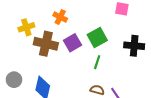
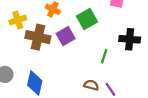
green square: (97, 38) -> (87, 19), moved
green line: (97, 62) -> (104, 56), moved

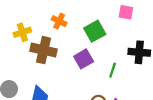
purple square: (66, 36) -> (84, 59), moved

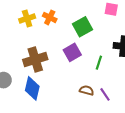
yellow cross: (22, 32) -> (27, 18), moved
brown cross: (44, 50) -> (35, 60), moved, turned -30

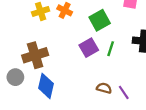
brown cross: (35, 60) -> (35, 55), moved
green line: (99, 63) -> (111, 49), moved

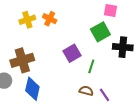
green square: (100, 20) -> (100, 32), moved
green line: (111, 49) -> (91, 66), moved

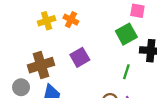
purple square: (72, 53) -> (80, 57), moved
green line: (91, 66) -> (126, 72), moved

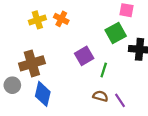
purple square: (80, 57) -> (84, 56), moved
green line: (126, 72) -> (104, 70), moved

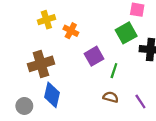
orange cross: (61, 19) -> (71, 31), moved
gray circle: (12, 85) -> (24, 106), moved
purple line: (120, 100) -> (140, 102), moved

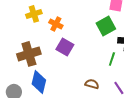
purple square: (94, 56) -> (65, 47), moved, turned -30
green line: (114, 71) -> (112, 59), moved

